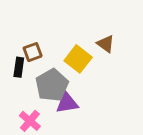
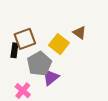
brown square: (33, 52) -> (25, 39), size x1.5
purple triangle: (67, 103) -> (51, 77), turned -30

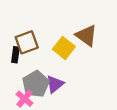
brown triangle: (80, 33) -> (86, 36), size x1.5
gray pentagon: (39, 64) -> (36, 84), moved

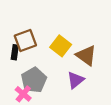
brown triangle: (86, 36) -> (86, 55), moved
purple triangle: (55, 84) -> (76, 80), moved

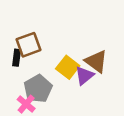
yellow square: (61, 46) -> (68, 67), moved
purple triangle: (76, 80) -> (84, 76), moved

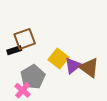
black rectangle: (17, 58) -> (14, 50), turned 64
brown triangle: (96, 61) -> (89, 68), moved

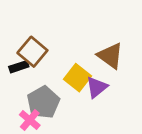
brown square: (25, 39) -> (32, 52), turned -30
brown triangle: (89, 68) -> (110, 56), moved

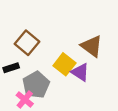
black rectangle: (19, 67) -> (11, 68), moved
purple triangle: (97, 87) -> (80, 72), turned -48

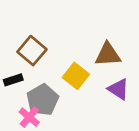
brown triangle: (92, 46) -> (108, 55), turned -40
purple triangle: (80, 72) -> (118, 89), moved

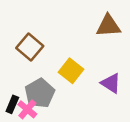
brown triangle: (108, 55) -> (108, 26), moved
black rectangle: (13, 80) -> (12, 104), moved, turned -49

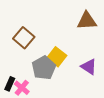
gray pentagon: (40, 93) -> (44, 68), moved

